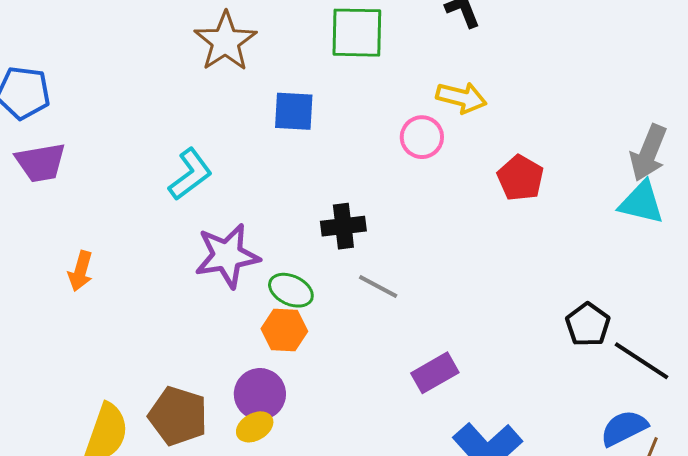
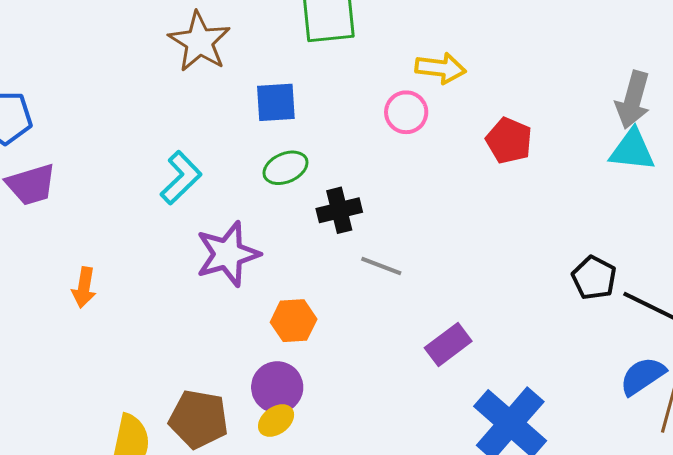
green ellipse: (291, 290) -> (285, 168), moved, turned -42

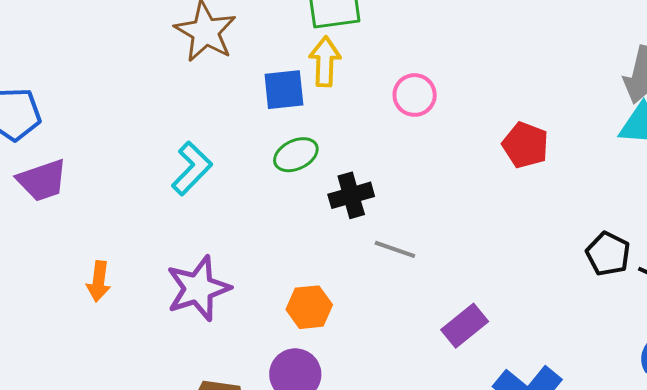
yellow arrow: (441, 68) -> (325, 62), moved, turned -93
red pentagon: (509, 141) -> (525, 145), moved
purple star: (228, 254) -> (198, 288), moved

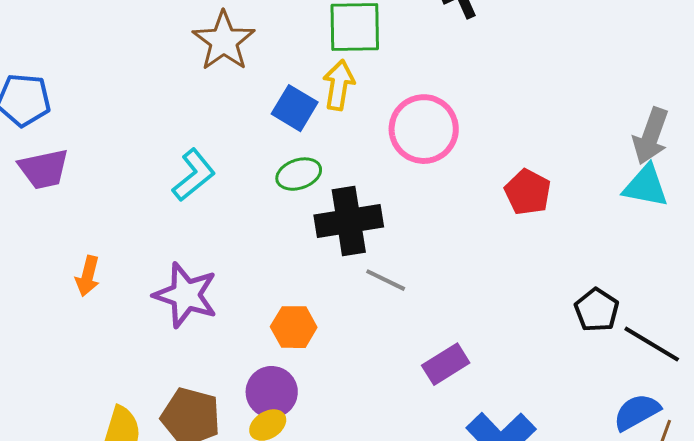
blue square: (284, 90) -> (295, 108), turned 30
pink circle: (415, 95) -> (424, 129), size x1.6
black cross: (351, 195) -> (349, 221), size x1.5
purple star: (198, 288) -> (186, 295), turned 30

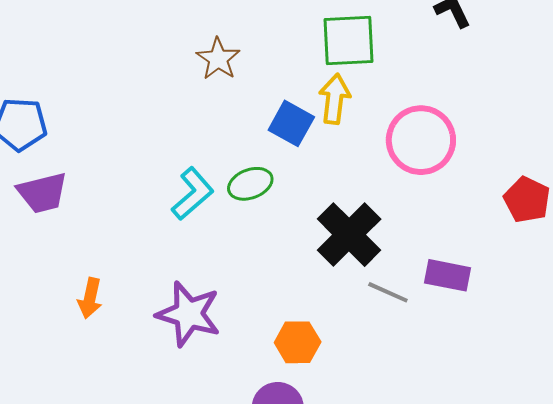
brown star: (224, 41) -> (218, 59), size x0.7
green ellipse: (299, 174) -> (250, 184), moved
black cross: (349, 221) -> (349, 235), turned -34
purple rectangle: (446, 364) -> (447, 275), moved, turned 45

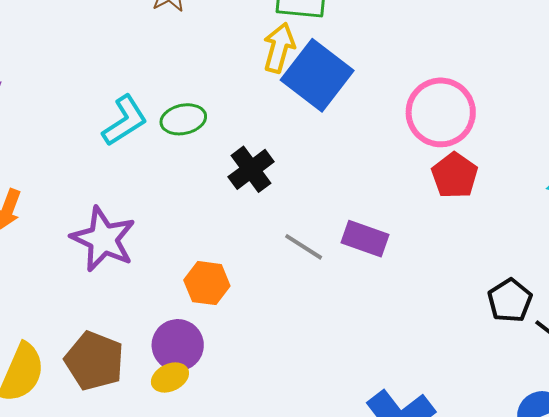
blue square: (291, 123) -> (317, 75), moved, size x1.5
pink circle: (421, 140) -> (441, 112), moved
black cross: (349, 235) -> (251, 169), moved, size x0.7

